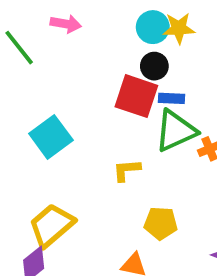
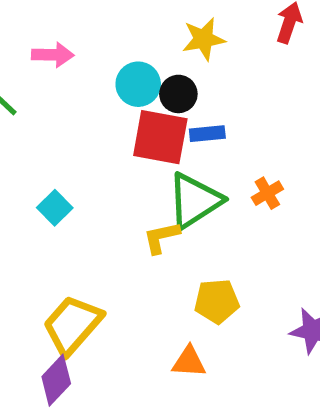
cyan circle: (153, 27) -> (138, 84), moved
green triangle: (176, 131) -> (195, 201), moved
cyan square: (51, 137) -> (55, 208), size x0.6

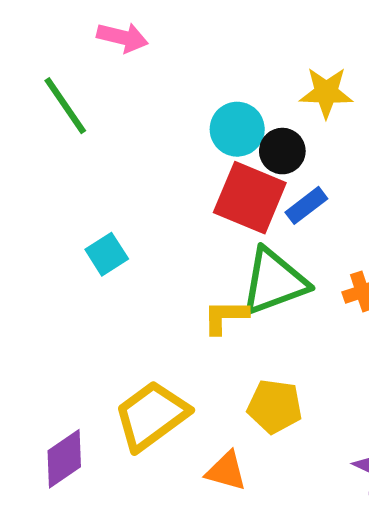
pink arrow: (53, 55) -> (122, 37), moved
blue rectangle: (207, 134) -> (306, 205), turned -44
yellow trapezoid: (72, 325) -> (151, 416), moved

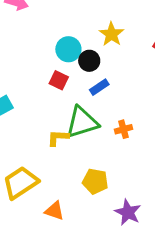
yellow star: (326, 92) -> (112, 34), turned 30
red square: (250, 198) -> (59, 80), moved, size x0.6
yellow pentagon: (275, 406) -> (95, 181), moved

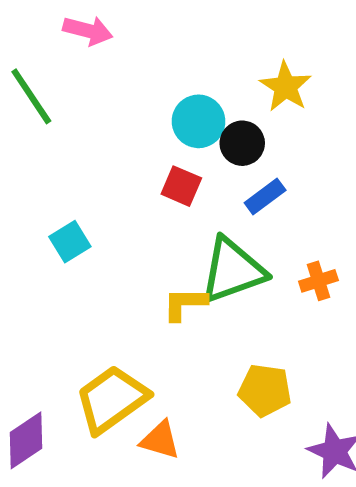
orange triangle: (55, 211) -> (160, 440), moved

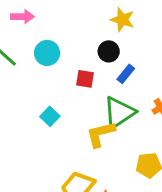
cyan circle: (199, 121) -> (47, 53), moved
cyan square: (70, 242) -> (50, 116), moved
yellow L-shape: (185, 304) -> (101, 134), size x1.4

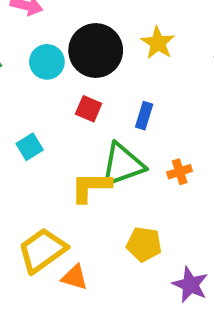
black circle: (109, 51) -> (96, 50), moved, size x1.8
blue rectangle: (126, 74) -> (144, 116), turned -36

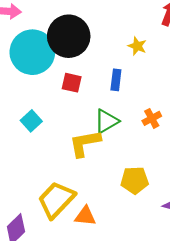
yellow star: (158, 43) -> (137, 46), moved, size x0.7
cyan circle: (47, 62) -> (32, 52), size x1.6
green triangle: (123, 165) -> (106, 121), size x0.7

